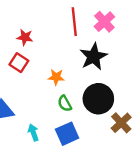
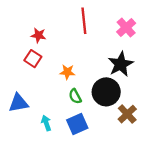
pink cross: (104, 22) -> (126, 28), moved
black star: (94, 57) -> (121, 64), moved

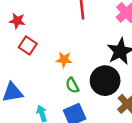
red star: (38, 35) -> (17, 21), moved

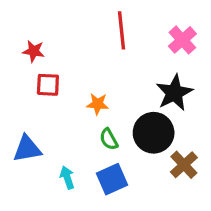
red square: (28, 45) -> (48, 85), turned -30

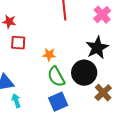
green semicircle: (109, 139) -> (56, 77), size x1.5
cyan arrow: (67, 178) -> (16, 101), moved

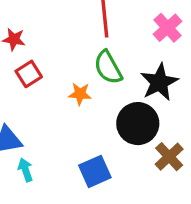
red square: (18, 43) -> (29, 74), turned -35
green semicircle: (56, 77) -> (108, 67), moved

